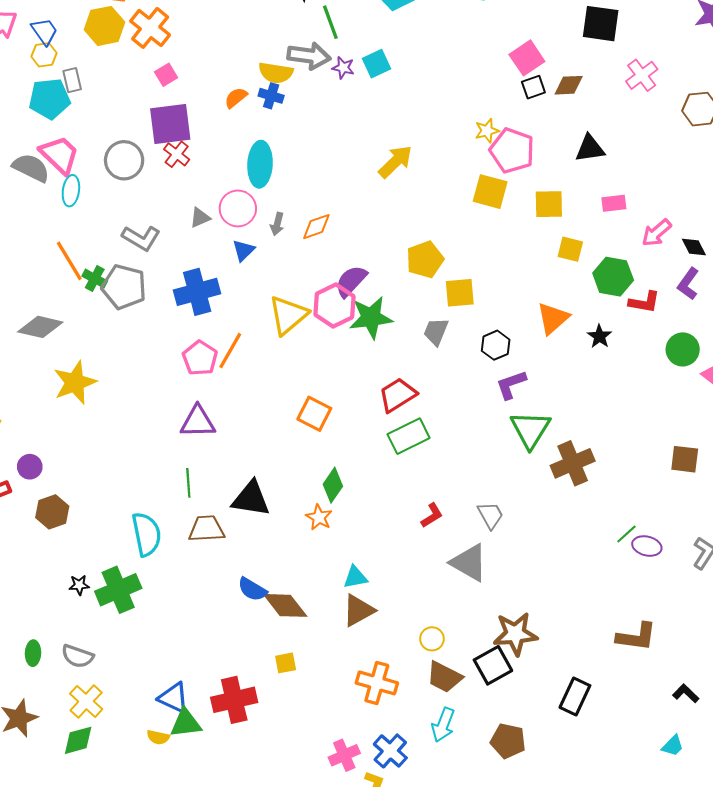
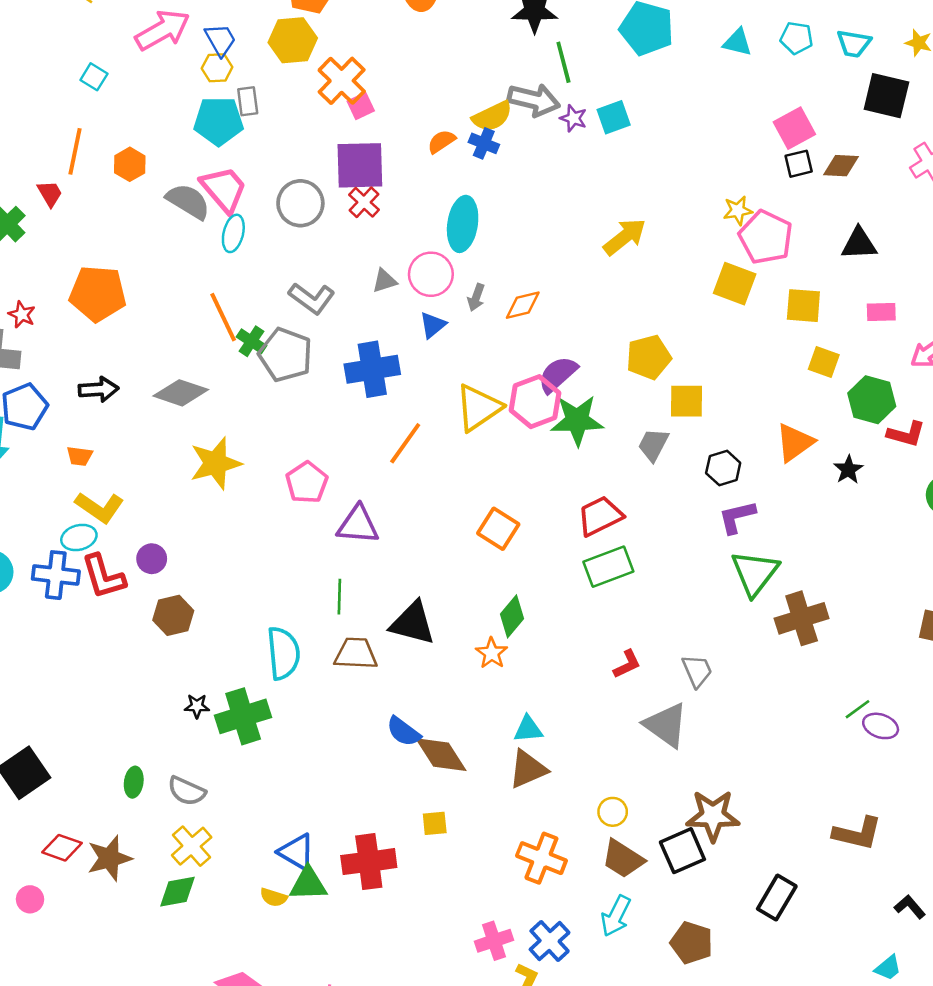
orange cross: (150, 28) -> (342, 81), moved
yellow semicircle: (276, 73) -> (492, 116), turned -40
pink pentagon: (200, 358) -> (307, 482), moved

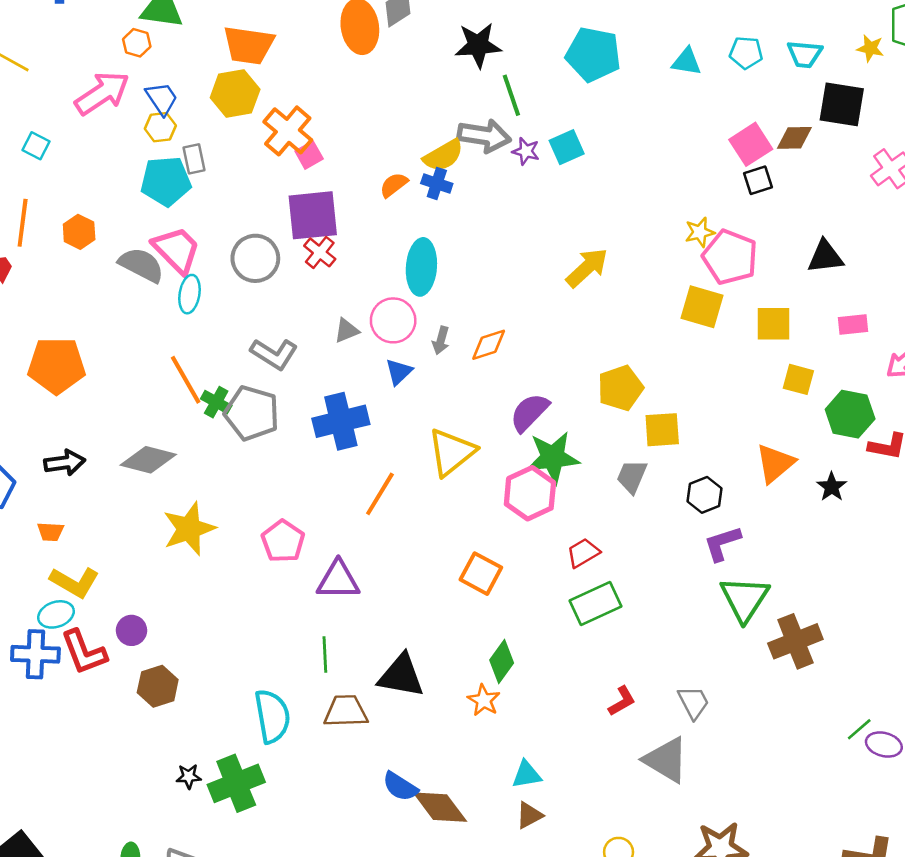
brown diamond: (841, 166) -> (794, 138), moved
pink hexagon: (535, 402) -> (530, 493), moved
red trapezoid: (600, 516) -> (583, 553), size x0.7
brown triangle: (528, 769) -> (529, 815), size x0.7

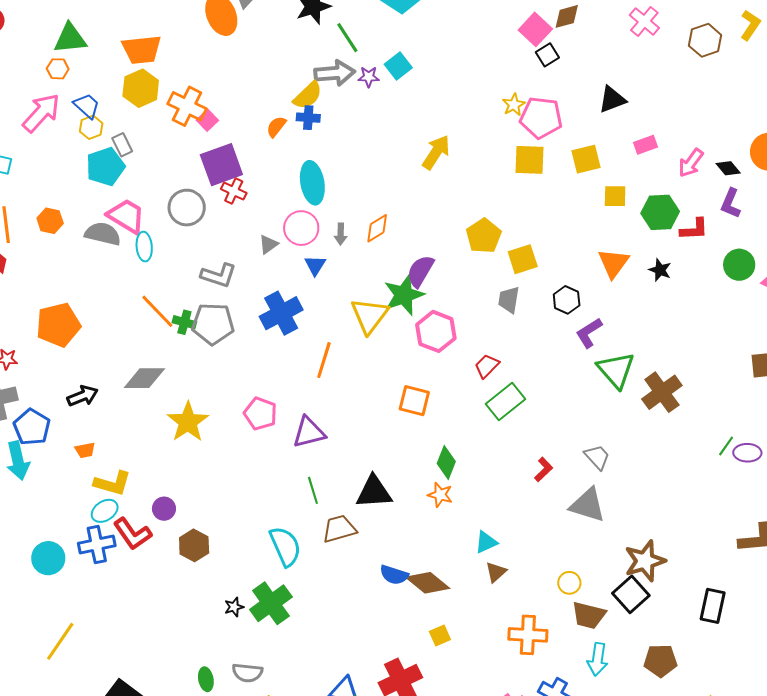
green star: (553, 458) -> (404, 295), moved

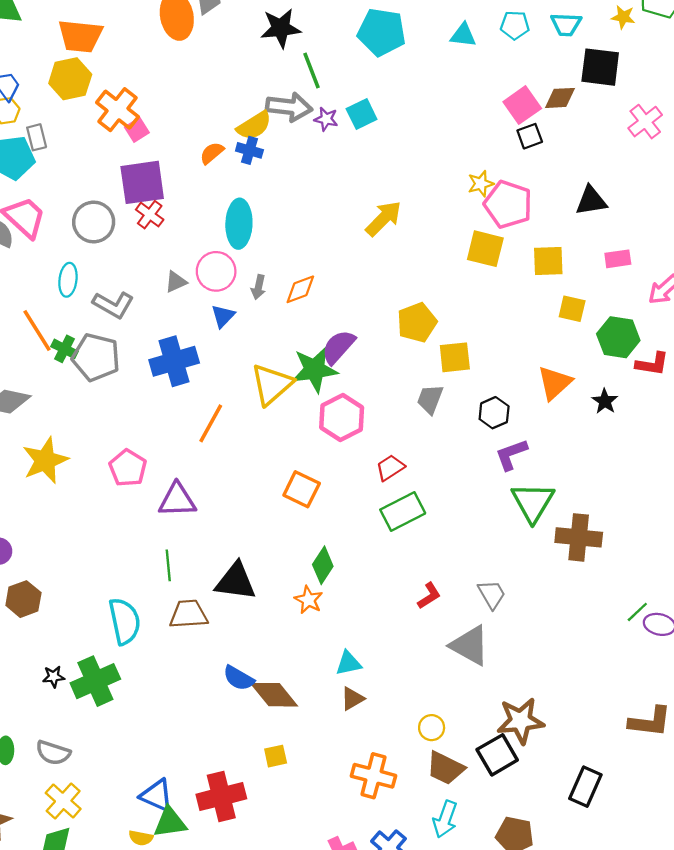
cyan ellipse: (144, 247) -> (68, 280), moved
brown cross: (662, 392) -> (579, 537), turned 30

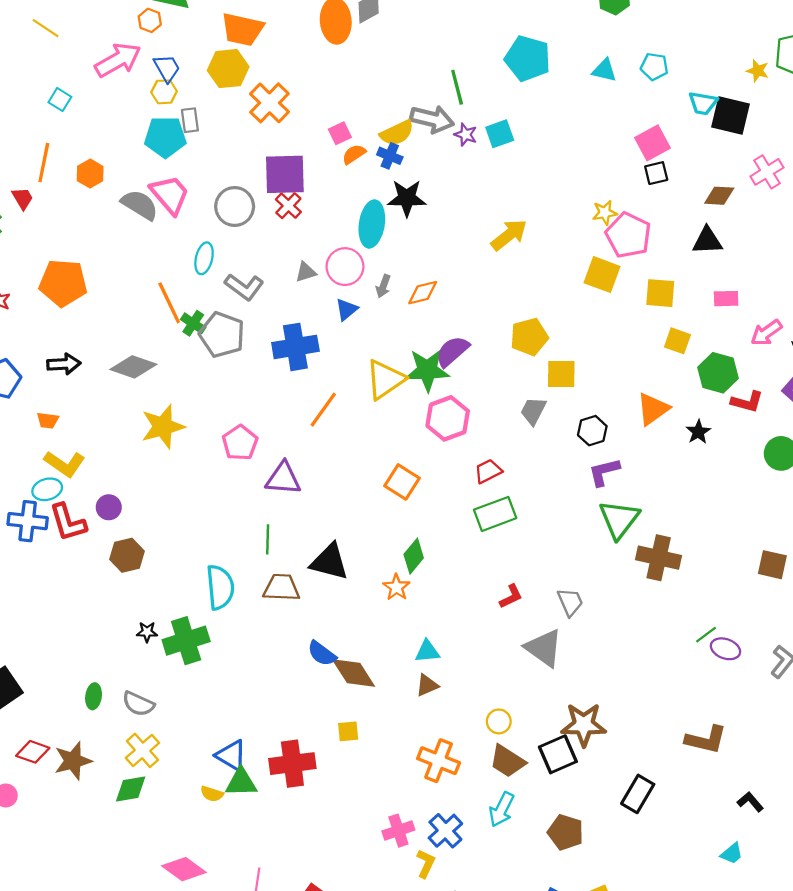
cyan trapezoid: (566, 24) -> (703, 103), moved
black star: (281, 28) -> (407, 198), moved
brown diamond: (560, 98) -> (719, 196), moved
pink square: (137, 130) -> (340, 133), moved

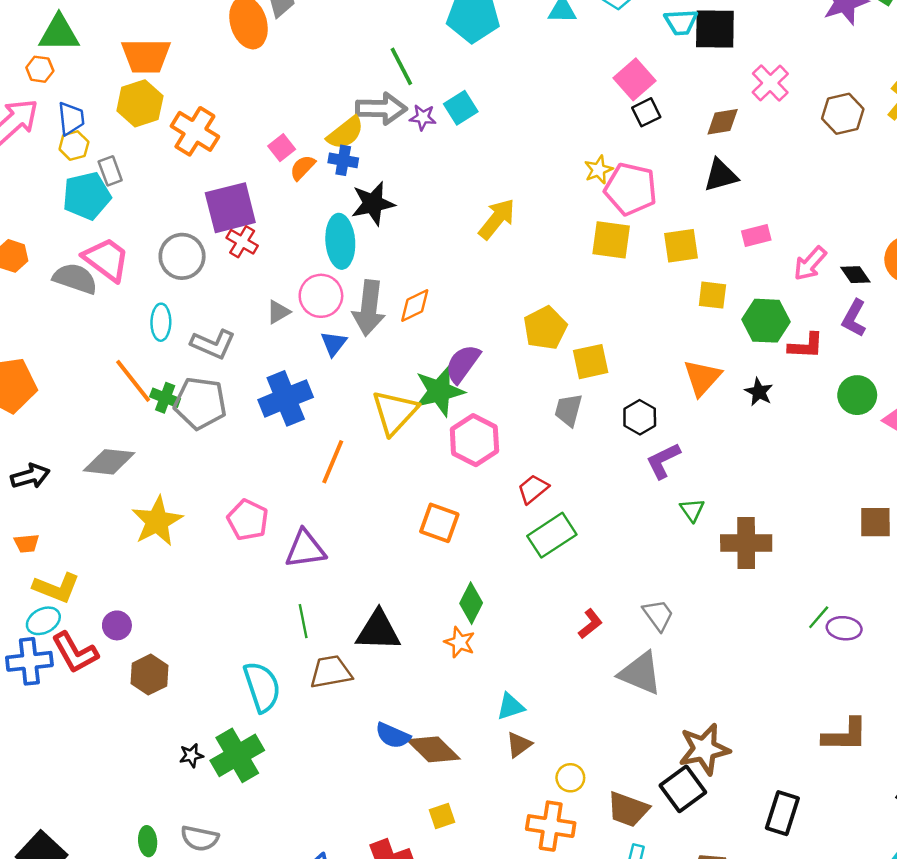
blue trapezoid: (167, 68) -> (71, 118), turned 36
gray arrow: (383, 286) -> (369, 308), size x2.0
green triangle: (619, 519) -> (692, 510), size x0.5
yellow circle: (499, 721) -> (570, 778), moved

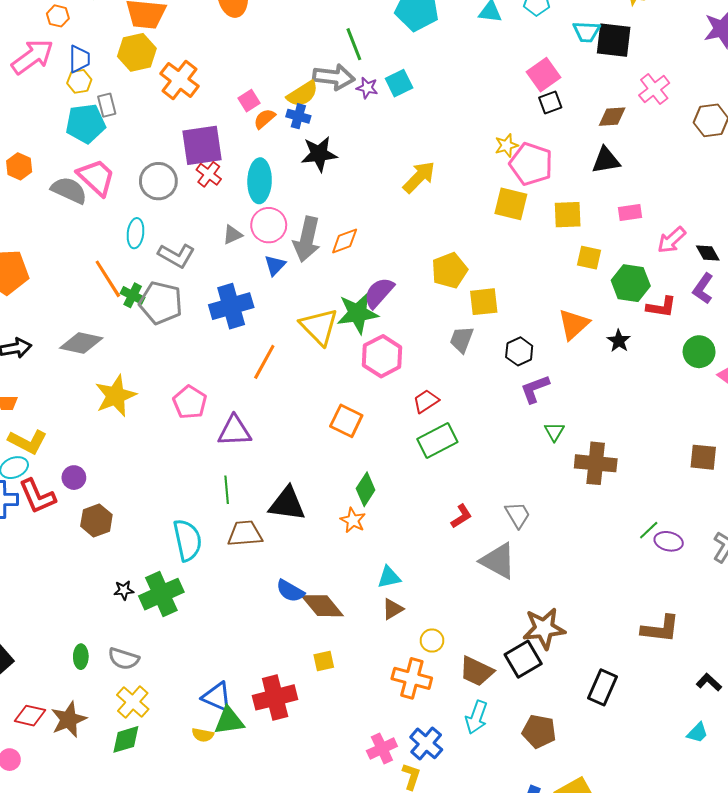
cyan ellipse: (340, 241) -> (260, 181), moved
yellow triangle: (395, 412) -> (319, 327), turned -33

